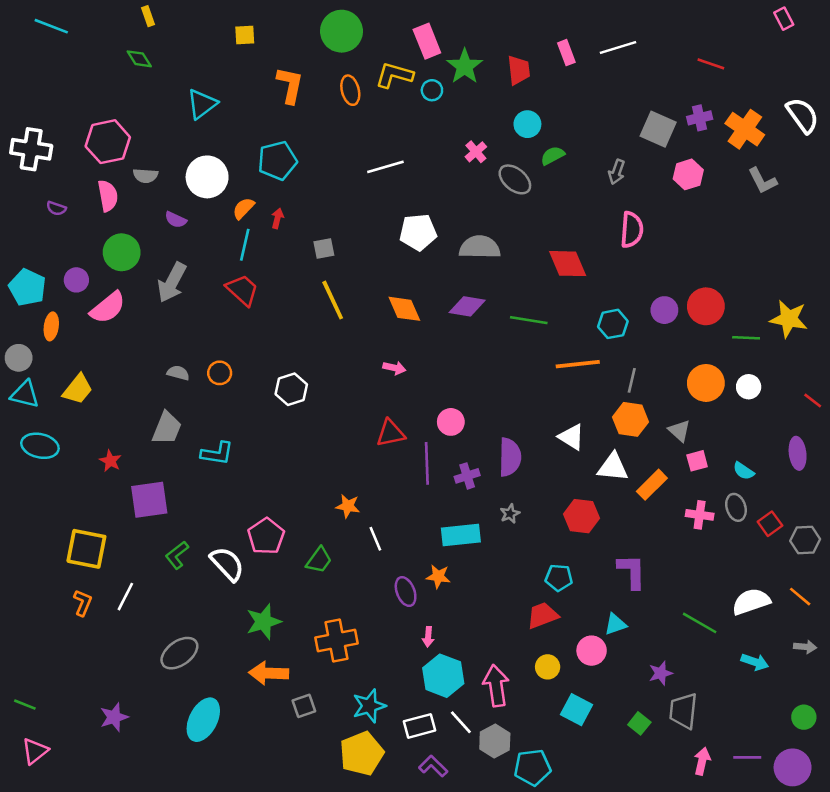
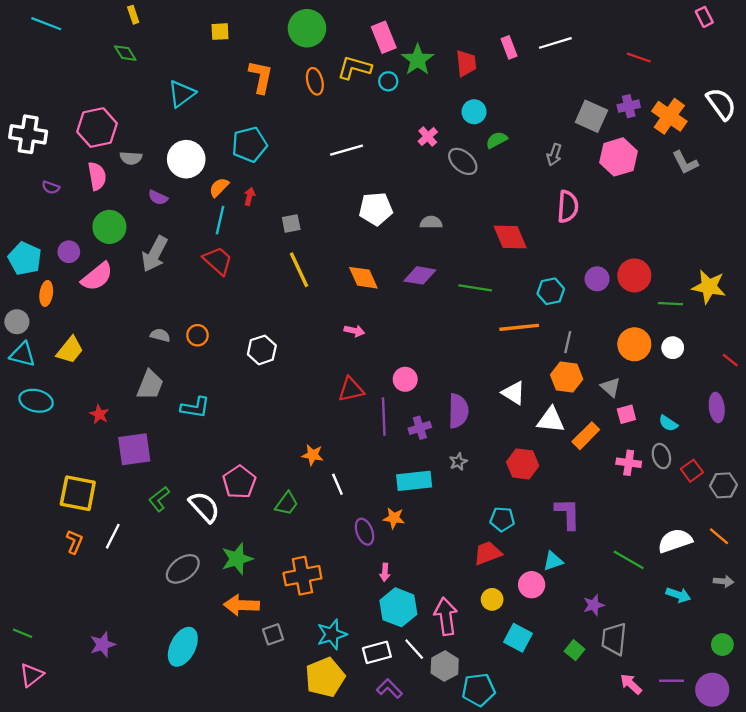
pink hexagon: (688, 174) -> (619, 157), size x1.4
gray semicircle: (480, 247) -> (431, 222), size x0.6
gray ellipse: (179, 653) -> (183, 569), moved
pink arrow: (702, 761) -> (631, 684), turned -60

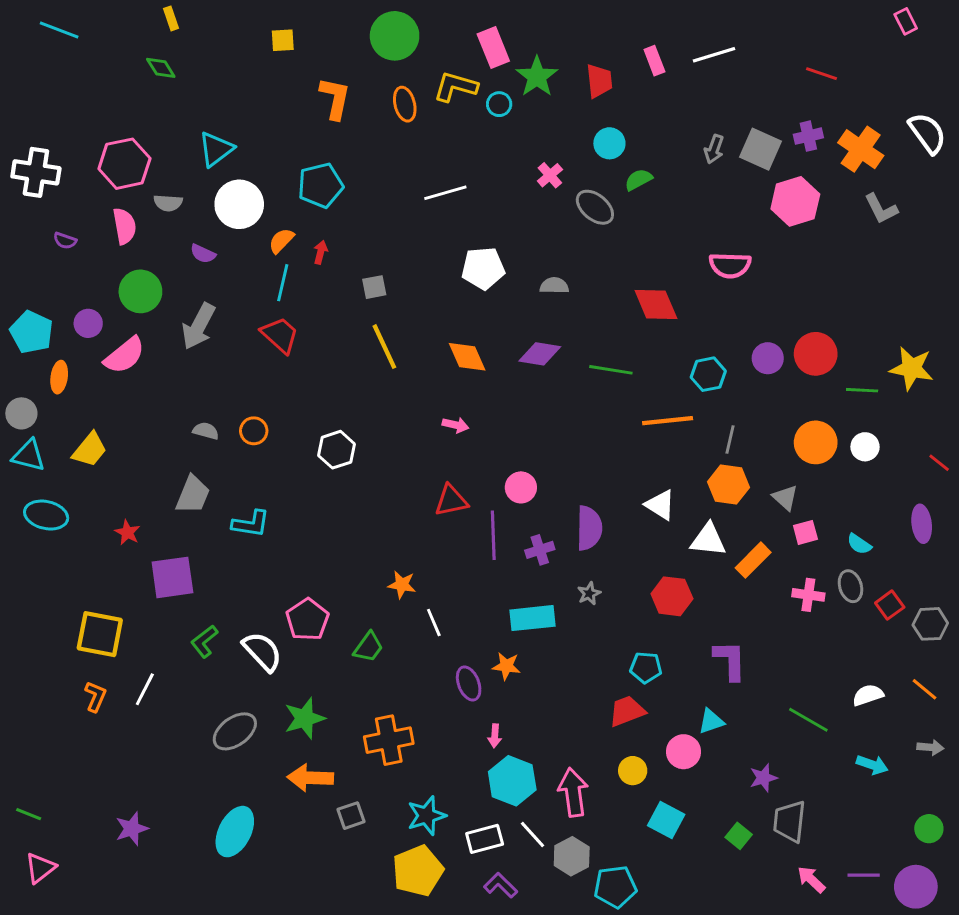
cyan triangle: (182, 94) -> (216, 149), moved
gray arrow: (554, 155) -> (714, 149), moved
pink semicircle: (568, 207) -> (730, 265), turned 88
white semicircle: (675, 541) -> (868, 695), size x0.7

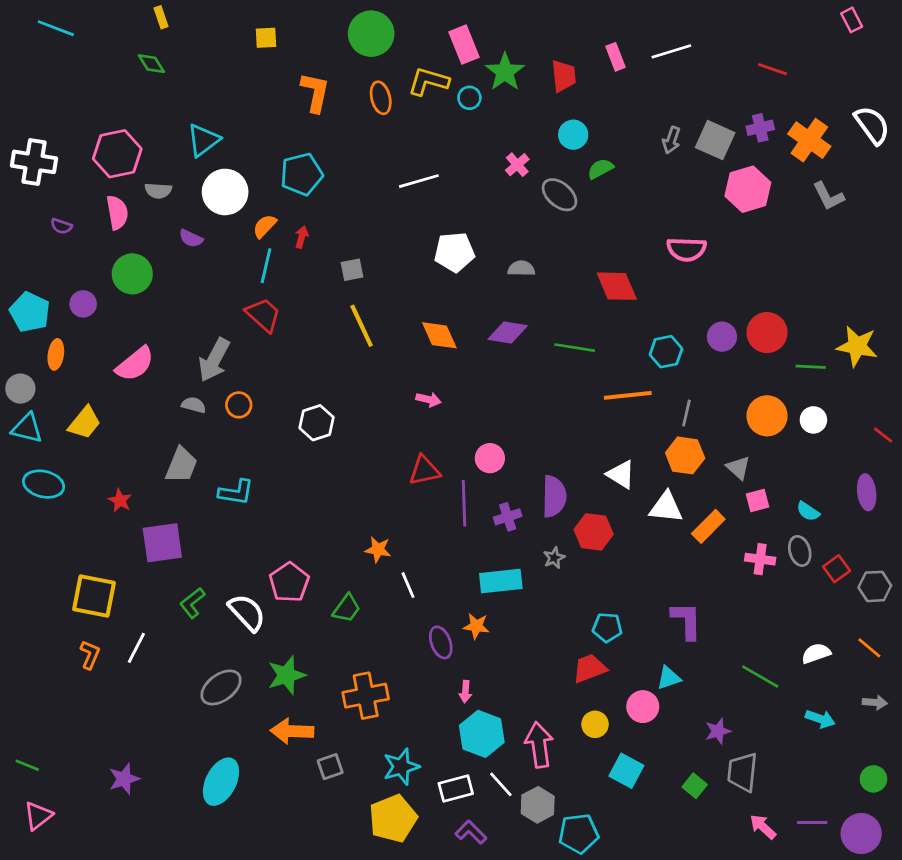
gray arrow: (199, 326) -> (214, 360), moved
pink semicircle: (124, 355) -> (135, 364), moved
red hexagon: (672, 596) -> (594, 532), moved

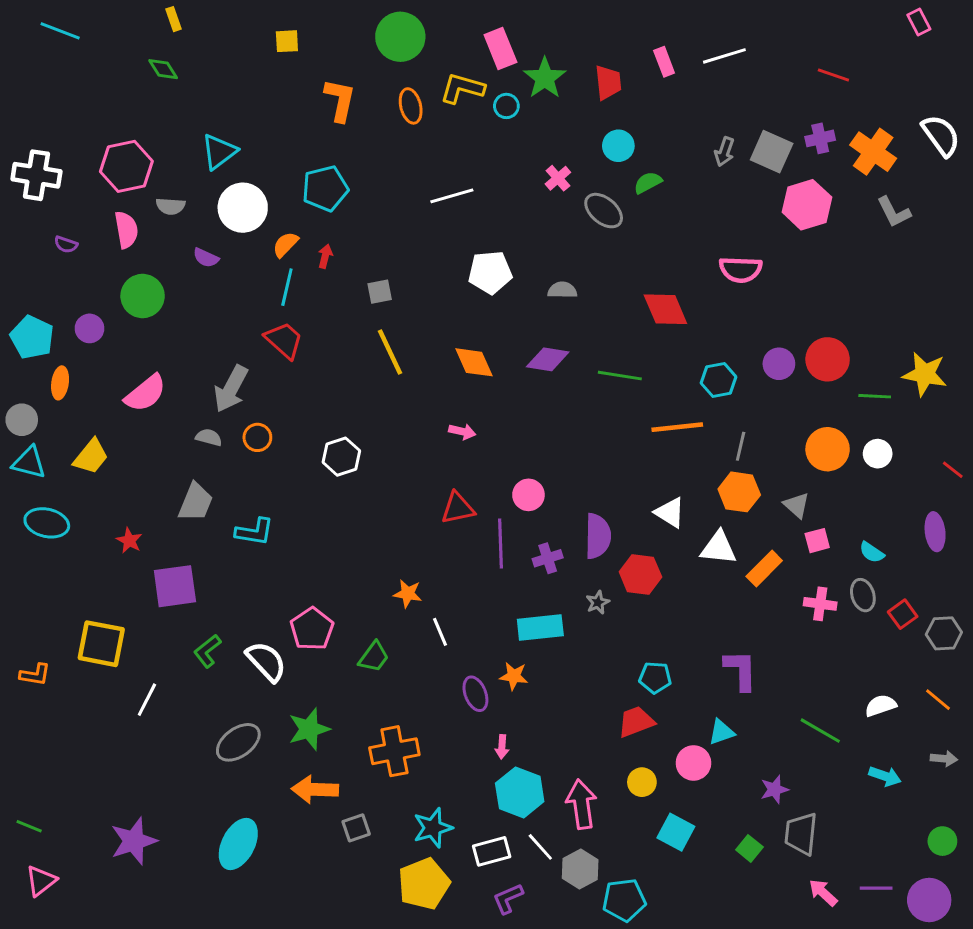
orange L-shape: (90, 655) -> (35, 675), moved, turned 76
purple star: (124, 779) -> (134, 841), size x1.4
purple L-shape: (471, 832) -> (508, 899), turned -68

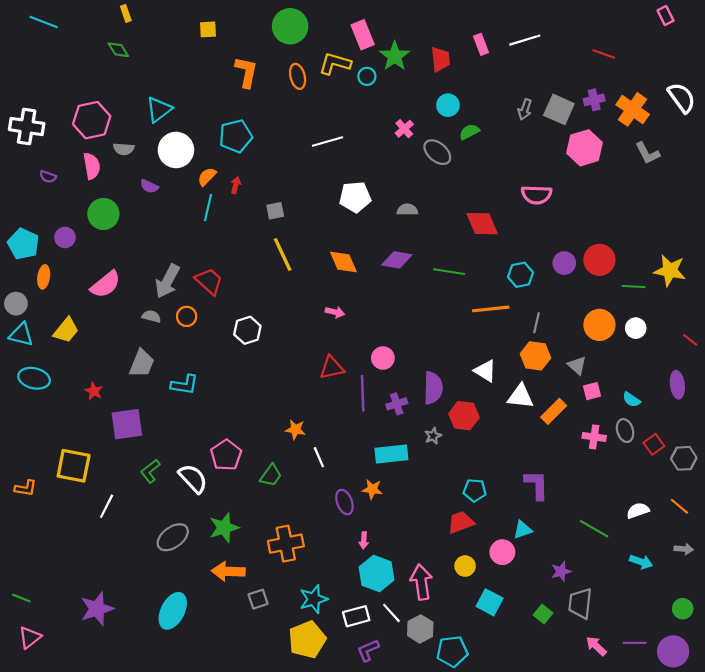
red trapezoid: (284, 340) -> (209, 281), moved

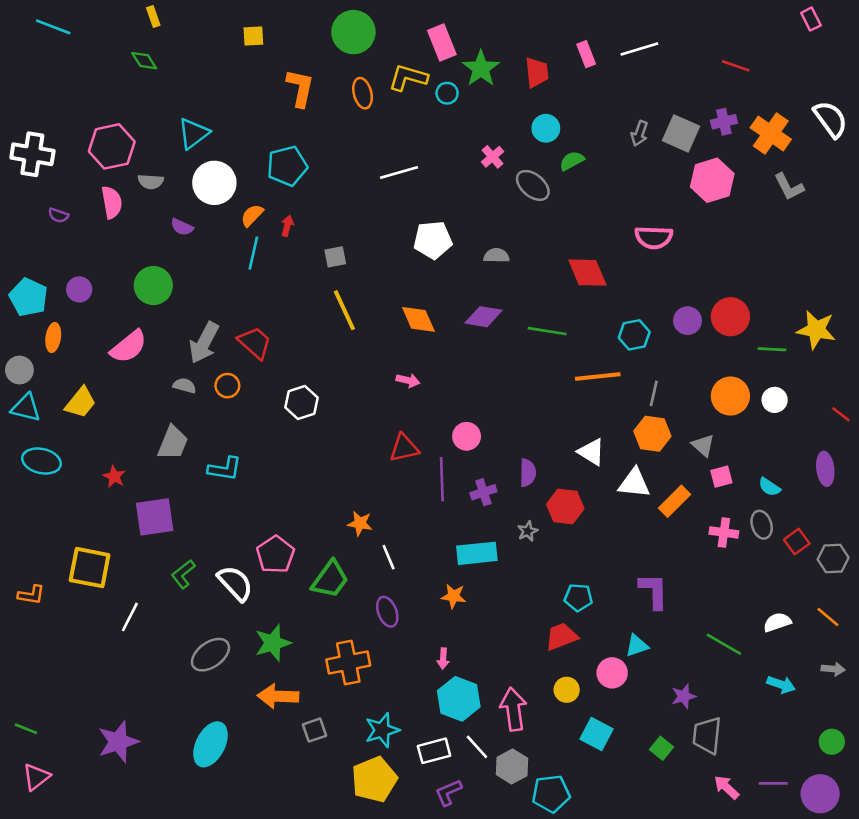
green circle: (103, 214) -> (153, 286), moved
purple semicircle: (433, 388) -> (528, 473), size x0.7
green trapezoid: (271, 475) -> (330, 579), size x1.4
purple ellipse: (344, 502) -> (387, 612), moved

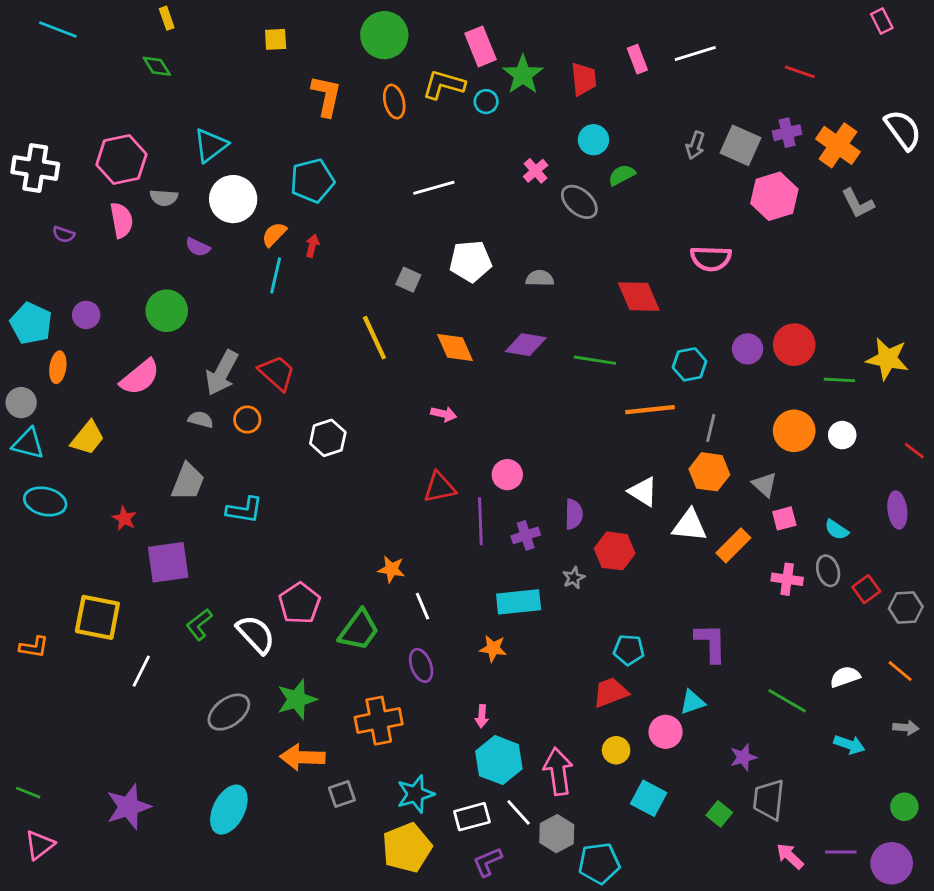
gray square: (335, 257) -> (408, 280), moved, turned 35

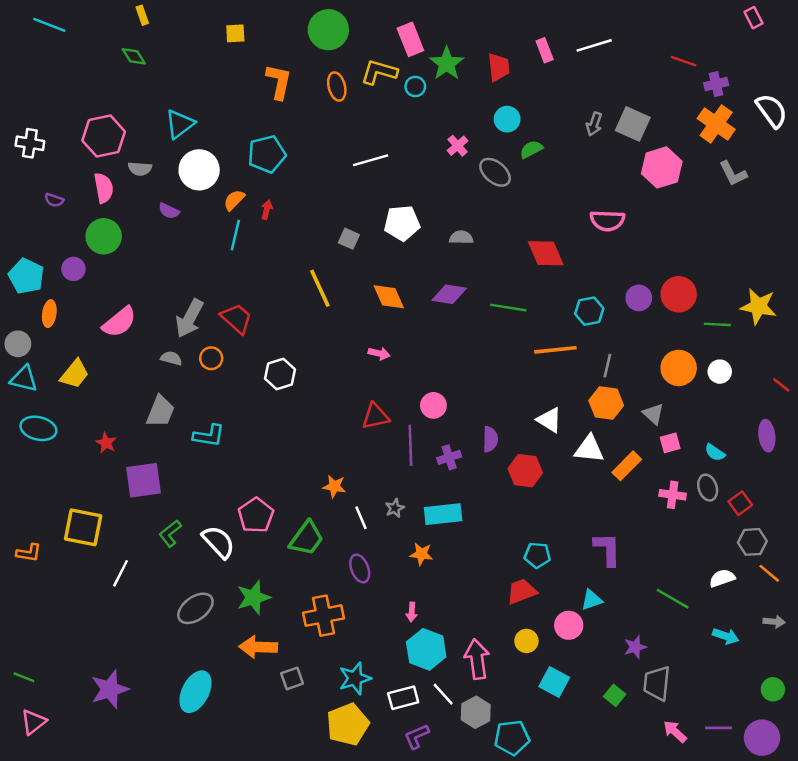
purple cross: (787, 133) -> (716, 84), moved
white cross: (35, 168) -> (30, 143), size x0.7
green circle: (167, 311) -> (104, 236), moved
gray star: (574, 578) -> (395, 508), moved
gray hexagon: (906, 607) -> (752, 542), moved

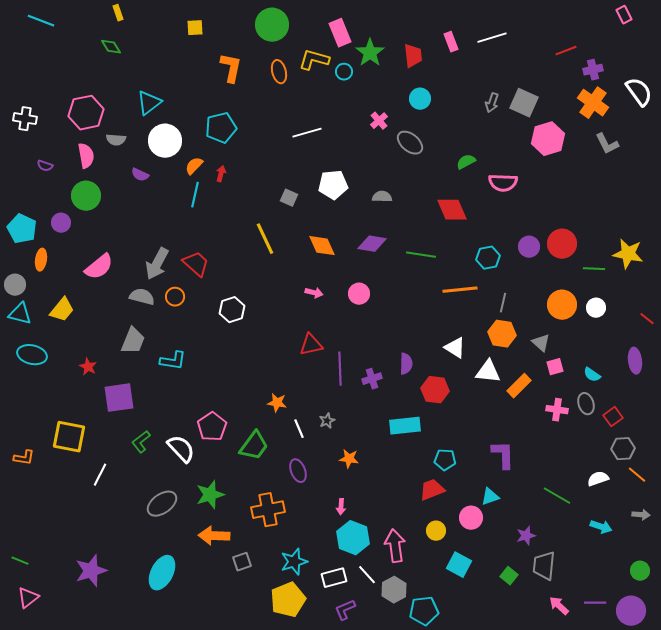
red line: (683, 61) -> (566, 51), turned -40
green semicircle: (531, 149) -> (466, 162), moved
gray semicircle: (171, 358) -> (142, 297), size x1.4
pink circle: (433, 405) -> (359, 294), moved
cyan rectangle: (443, 514) -> (405, 426), moved

